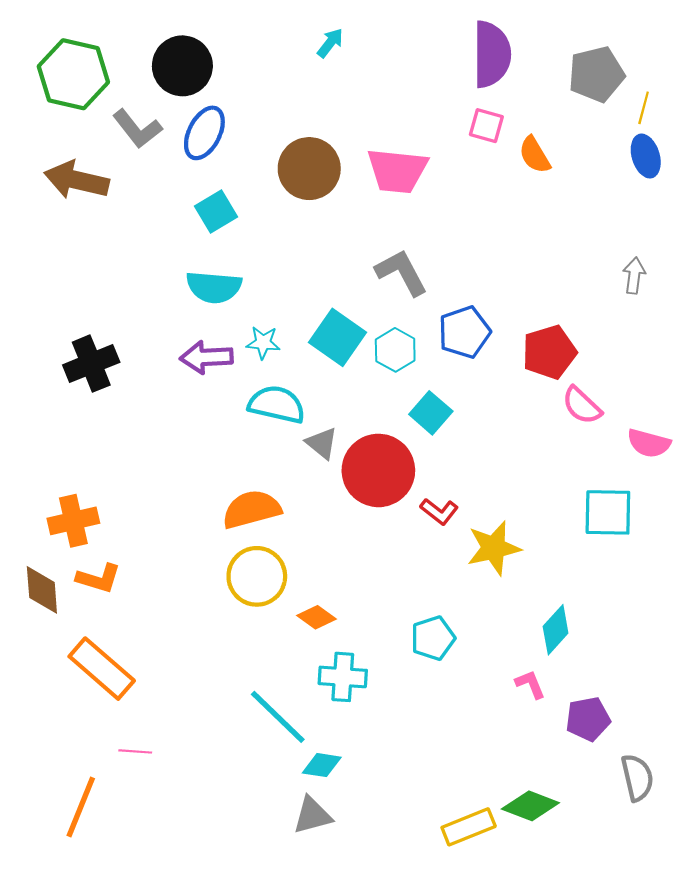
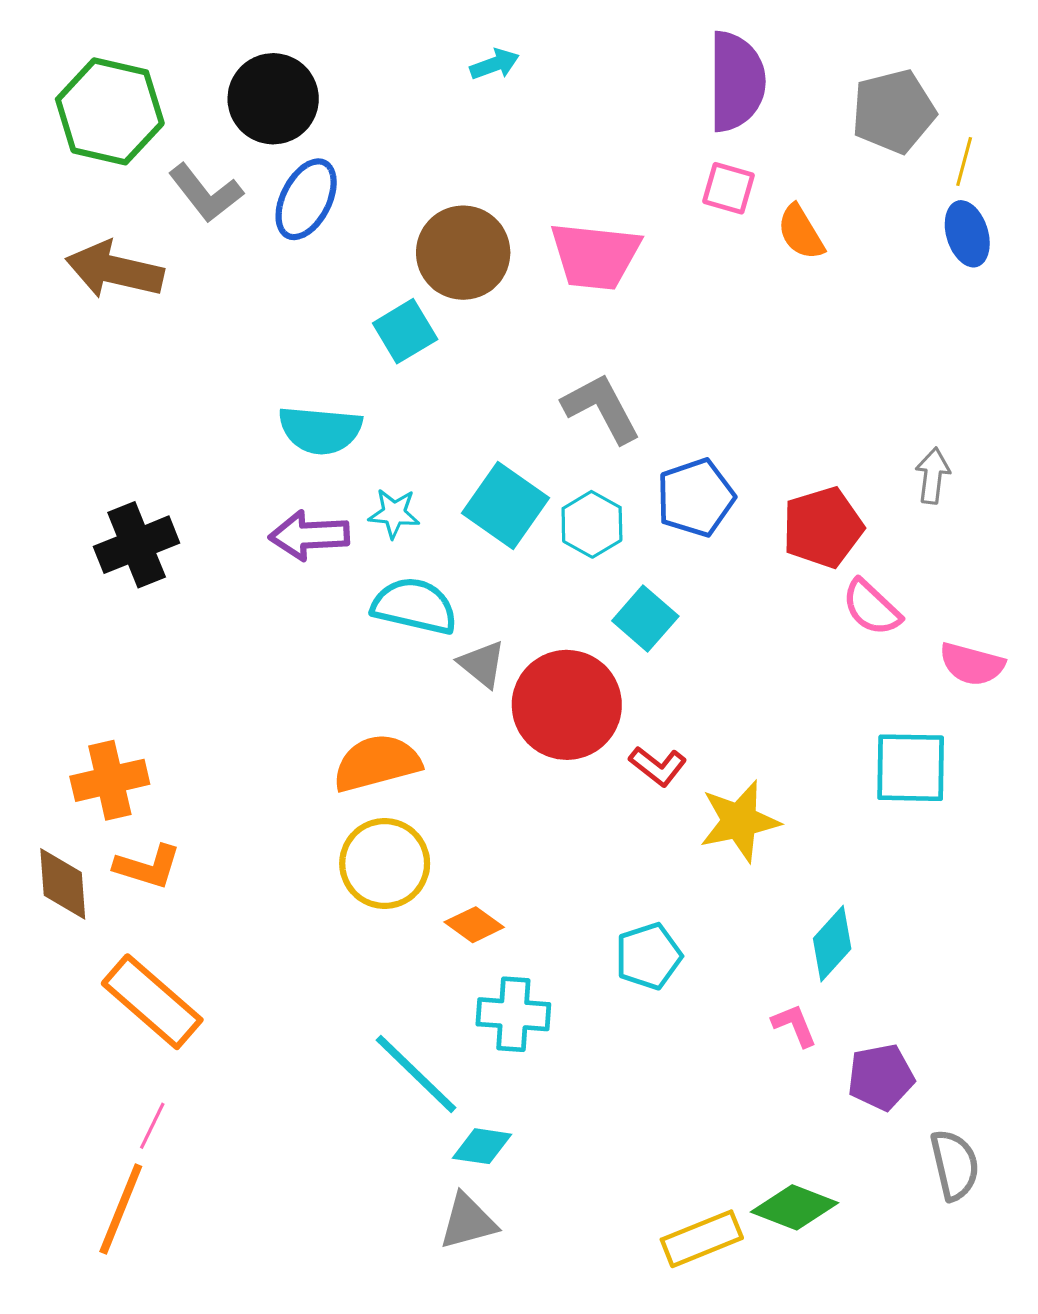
cyan arrow: (330, 43) -> (495, 64), turned 32
cyan square: (216, 212) -> (405, 331), moved
gray arrow: (634, 276) -> (933, 476), moved
pink line: (135, 751) -> (152, 1126), moved, turned -68

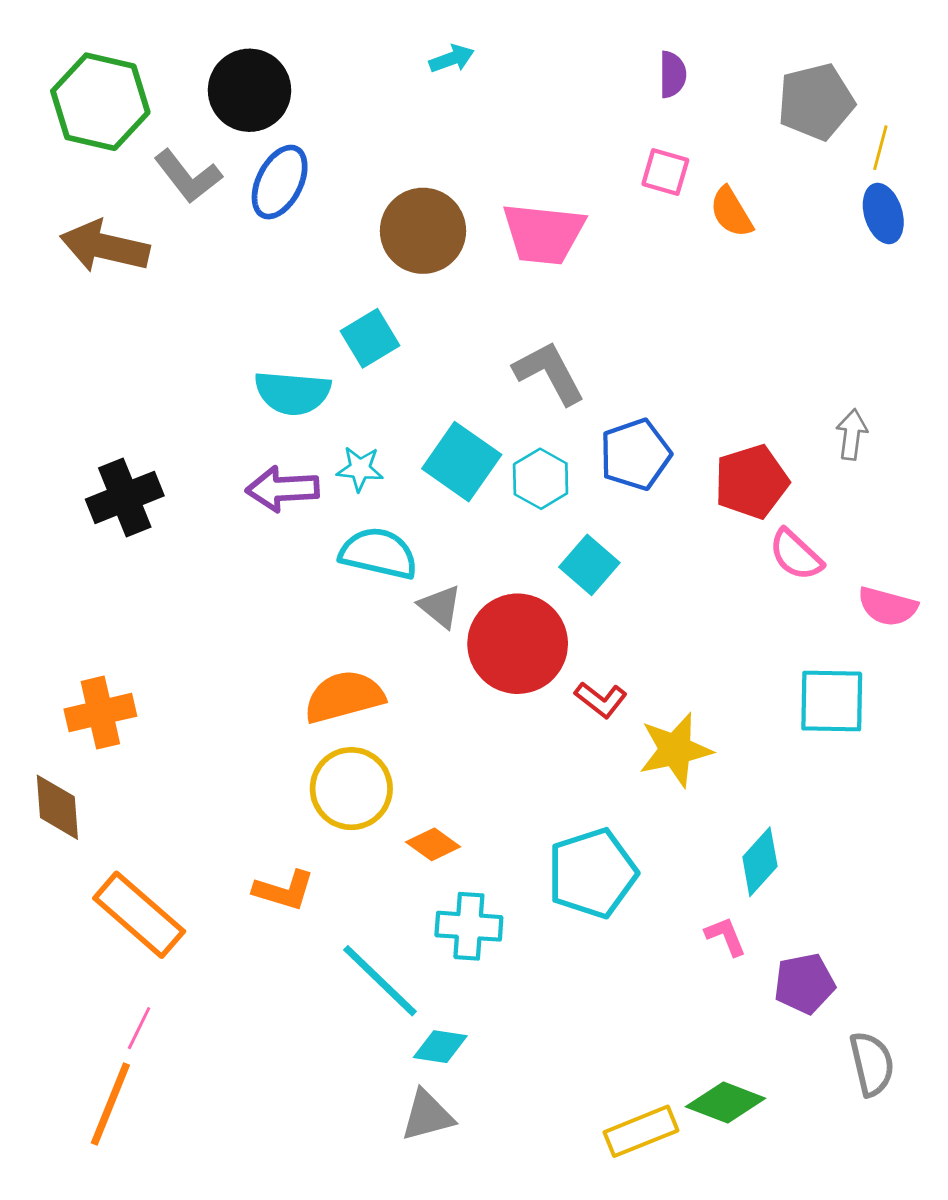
purple semicircle: (736, 81) -> (672, 74), size x0.5
cyan square: (405, 331) -> (370, 338), moved
orange L-shape: (148, 867) -> (284, 890), moved
cyan pentagon: (648, 956) -> (592, 873), size x1.5

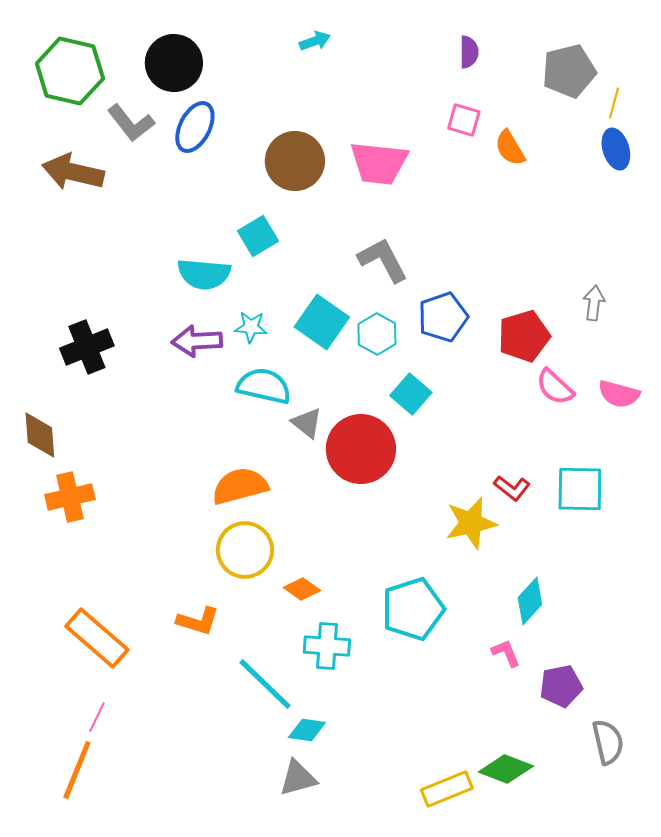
pink semicircle: (888, 606) -> (619, 394), moved
red L-shape: (601, 700) -> (512, 488), moved
brown diamond: (57, 807) -> (40, 435), moved

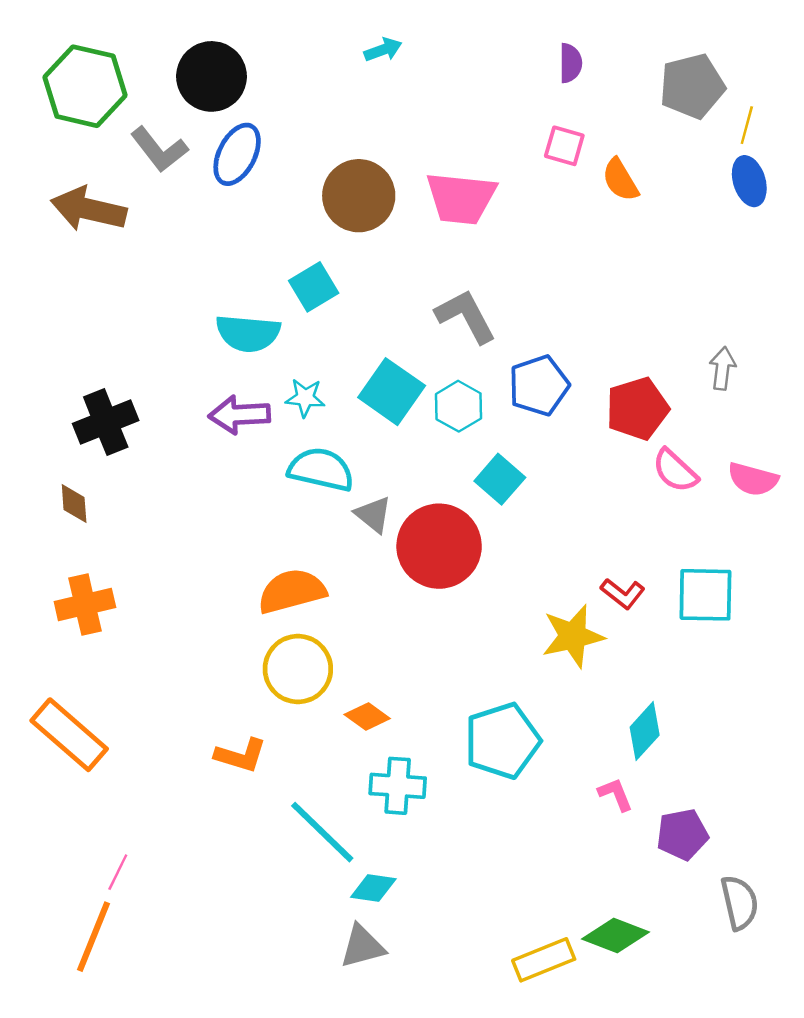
brown diamond: (40, 435) -> (74, 504), moved, size x0.7
orange rectangle: (97, 638) -> (69, 735), moved

